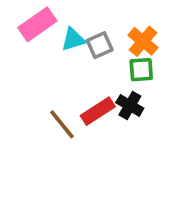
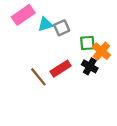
orange cross: (143, 41) -> (101, 51), moved
black cross: (130, 105) -> (90, 66), moved

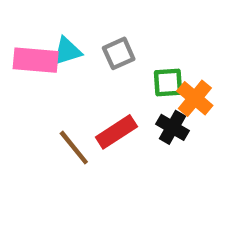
pink rectangle: (23, 15) -> (36, 60), moved, turned 40
cyan triangle: (45, 24) -> (67, 51), moved

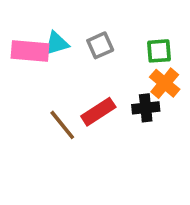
green square: (168, 83) -> (159, 51), moved
black cross: (172, 127) -> (146, 108), turned -36

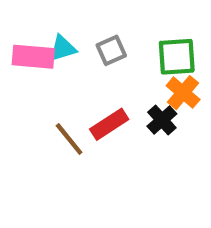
green square: (159, 51) -> (177, 57), size x1.4
black cross: (146, 108) -> (162, 120), turned -36

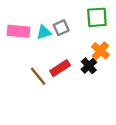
cyan triangle: (63, 48) -> (44, 32), moved
green square: (177, 57) -> (97, 17), moved

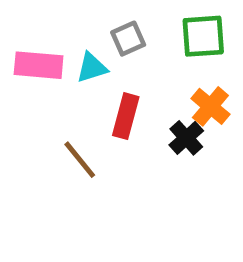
gray square: (61, 28) -> (128, 39), moved
red rectangle: (60, 68) -> (126, 116), moved, turned -42

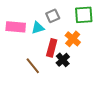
orange cross: (210, 106) -> (73, 39), moved
black cross: (186, 138) -> (63, 60), moved

